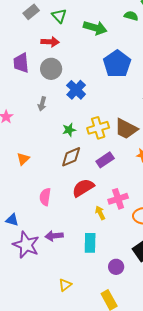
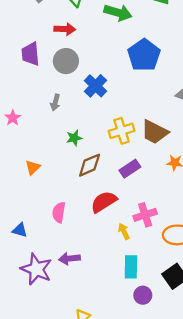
green star: (69, 130) -> (74, 138), moved
blue triangle: (12, 220) -> (20, 230), moved
cyan rectangle: (90, 243) -> (131, 267), moved

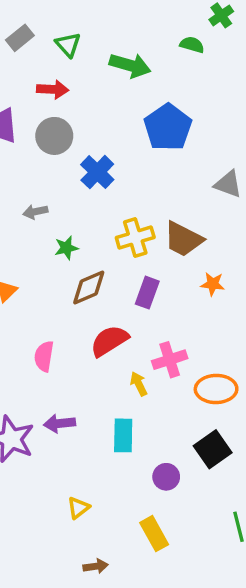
gray arrow: (55, 102) -> (35, 212), moved, turned 63
purple rectangle: (130, 169) -> (147, 293), turned -36
cyan rectangle: (131, 267) -> (123, 435), moved

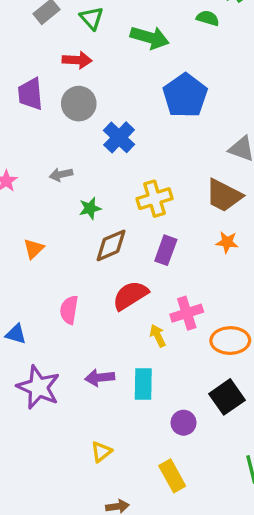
brown trapezoid: (183, 239) -> (224, 195), moved
purple arrow: (59, 423) -> (100, 378), moved

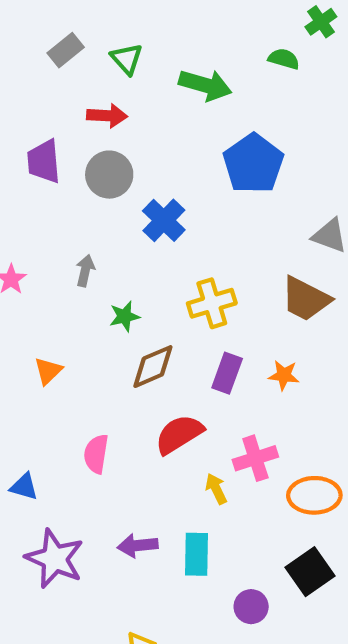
gray arrow: (61, 174) -> (85, 271), turned 115
orange star: (227, 242) -> (284, 375), moved

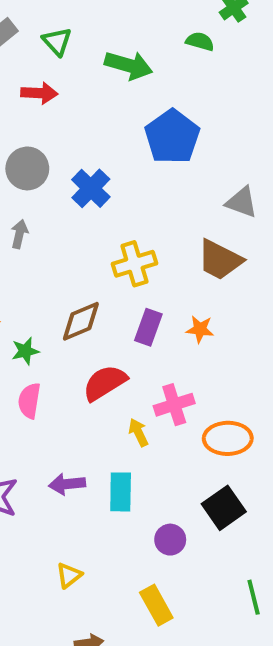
gray circle: (109, 175) -> (27, 168), moved
green star: (125, 316) -> (25, 351), moved

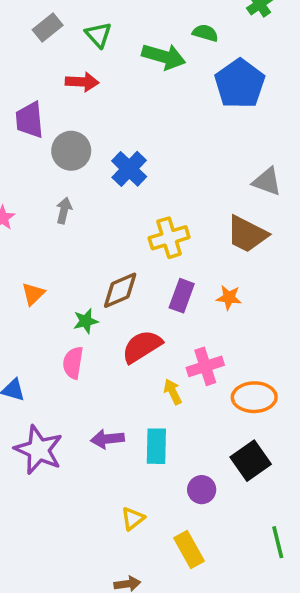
green semicircle: (200, 41) -> (205, 33), moved
blue pentagon: (172, 137) -> (240, 84), moved
green star: (25, 351) -> (86, 321), moved
yellow triangle: (69, 575) -> (133, 519), moved

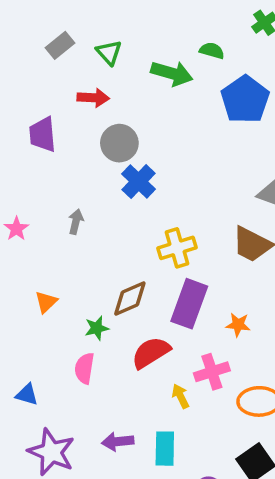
gray circle: (71, 151) -> (119, 143), moved
purple rectangle: (182, 296) -> (189, 304), size x1.5
orange star: (229, 298) -> (238, 325), moved

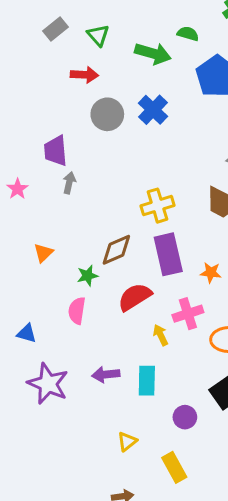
purple trapezoid: (43, 134) -> (56, 151), moved
blue cross: (139, 182) -> (153, 110), moved
purple rectangle: (189, 304) -> (168, 254), turned -33

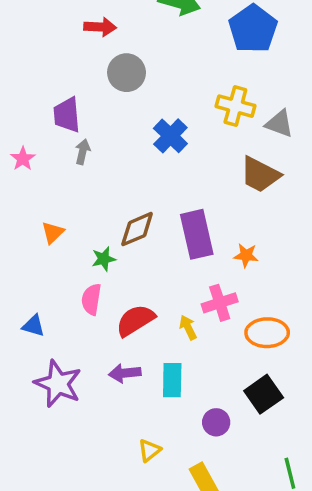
blue cross: (153, 110) -> (170, 136), moved
yellow cross: (158, 206) -> (235, 106), moved, turned 32
red semicircle: (135, 297) -> (135, 320), moved

